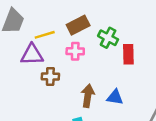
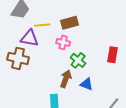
green cross: (108, 38) -> (78, 60), moved
red rectangle: (128, 54) -> (112, 55), moved
brown cross: (50, 77) -> (18, 58), moved, size x1.5

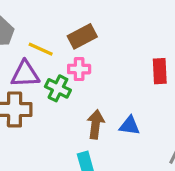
yellow line: (42, 25) -> (41, 49), turned 42
green cross: (78, 60) -> (58, 88), moved

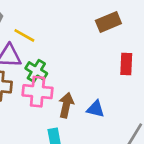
brown rectangle: (82, 36) -> (108, 22), moved
pink cross: (79, 69) -> (38, 92), moved, size x1.5

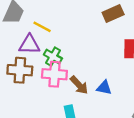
brown arrow: (66, 105) -> (79, 85), turned 126

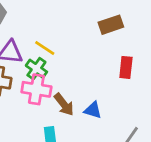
yellow line: (42, 27) -> (45, 48), moved

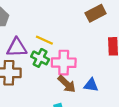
pink cross: (36, 89) -> (64, 63), moved

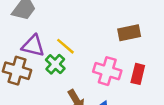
pink cross: (64, 63) -> (107, 71), moved

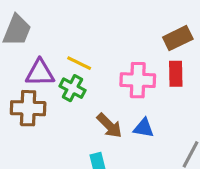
brown rectangle: (129, 33) -> (178, 38), moved

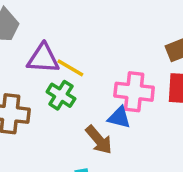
purple triangle: (40, 73) -> (43, 58), moved
blue triangle: (144, 128) -> (119, 117), moved

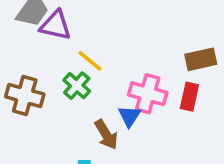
purple triangle: (43, 58) -> (55, 25), moved
blue triangle: (119, 117) -> (129, 116), turned 40

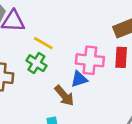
blue triangle: (129, 116) -> (79, 79), turned 48

